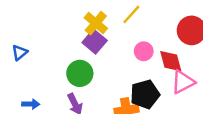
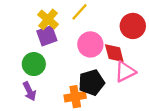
purple square: (95, 41) -> (47, 36), turned 30
pink circle: (144, 51) -> (90, 44), size x1.5

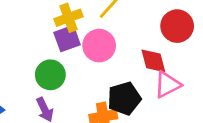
yellow cross: (48, 19) -> (68, 18), turned 30
pink circle: (90, 44) -> (99, 46), moved

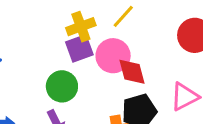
red diamond: (153, 61) -> (132, 72), moved

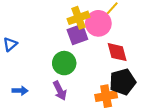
pink circle: (113, 56) -> (98, 23), moved

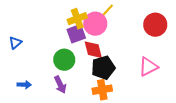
red diamond: (117, 52) -> (93, 50), moved
black pentagon: (123, 82) -> (103, 68), moved

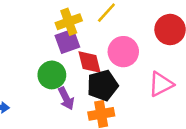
pink circle: (95, 24) -> (123, 52), moved
purple arrow: (60, 85) -> (66, 98), moved

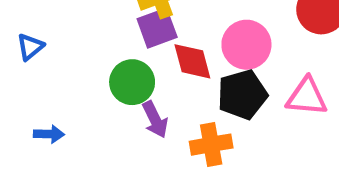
pink triangle: (161, 84) -> (307, 97), turned 32
black pentagon: (103, 85) -> (242, 95), moved

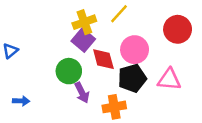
purple square: (157, 28) -> (83, 40), turned -30

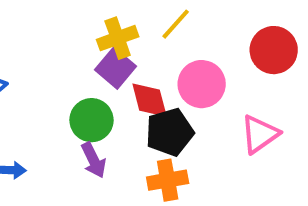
black pentagon: (132, 78) -> (170, 132), moved
pink triangle: (169, 79) -> (260, 134), turned -40
purple arrow: (82, 93) -> (94, 160), moved

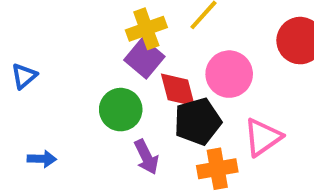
pink triangle: (260, 134) -> (263, 137), moved
purple arrow: (94, 160) -> (146, 157), moved
orange cross: (168, 180) -> (217, 169), moved

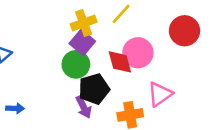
red diamond: (178, 90) -> (120, 62), moved
green circle: (121, 110) -> (76, 64), moved
black pentagon: (198, 121) -> (94, 89), moved

